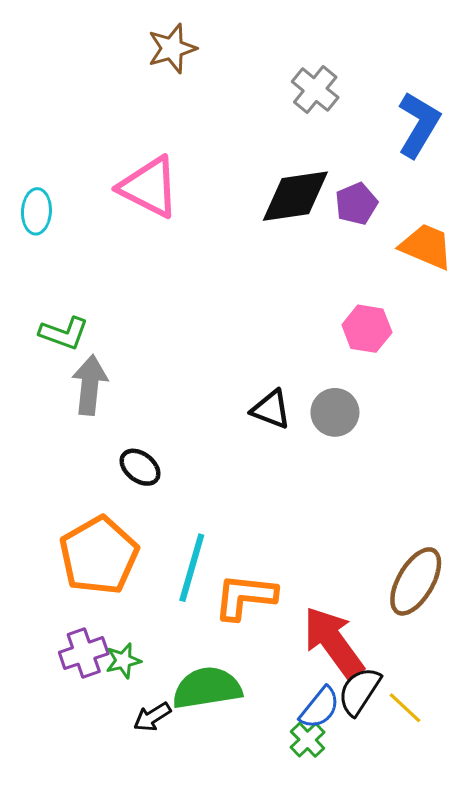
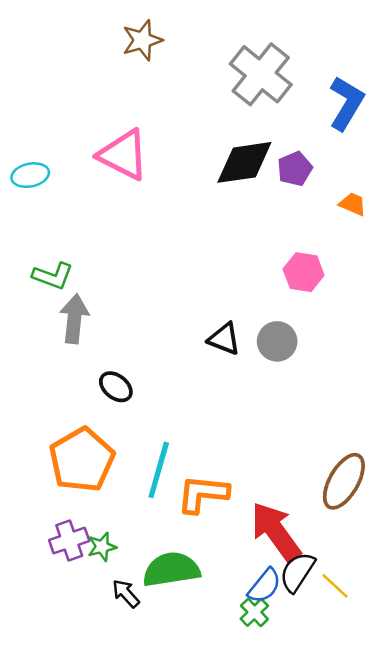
gray cross: (315, 90) -> (261, 74), size x1.6
cyan ellipse: (36, 211) -> (30, 175), turned 75
orange trapezoid: (426, 246) -> (353, 204), size x0.6
black arrow: (152, 717) -> (126, 593), turned 80

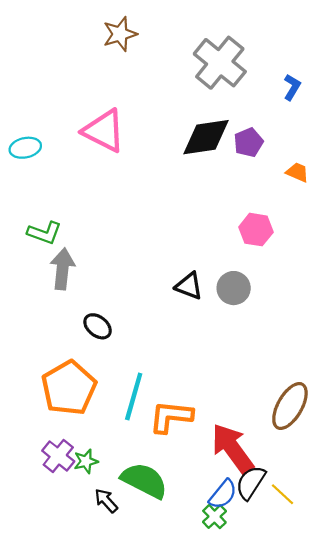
blue L-shape: (346, 103) -> (292, 87), size x0.6
purple cross: (69, 541) -> (58, 456), turned -32
green semicircle: (171, 569) -> (144, 480), turned 36

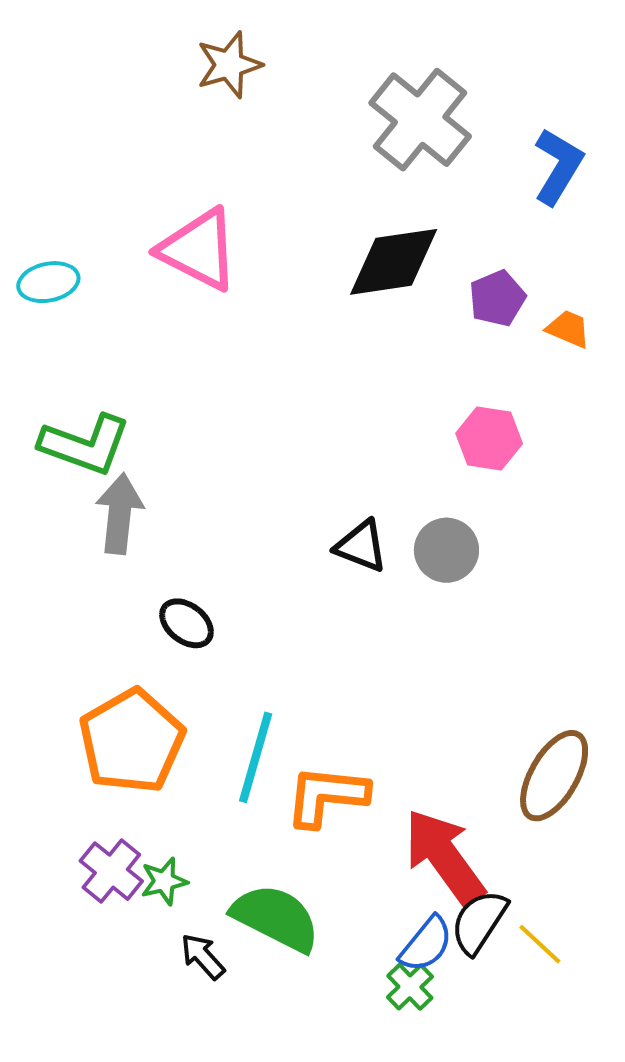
blue L-shape: (292, 87) -> (558, 166), size x1.5
purple pentagon: (248, 142) -> (497, 298), moved
green L-shape: (44, 233) -> (85, 445), size x1.4

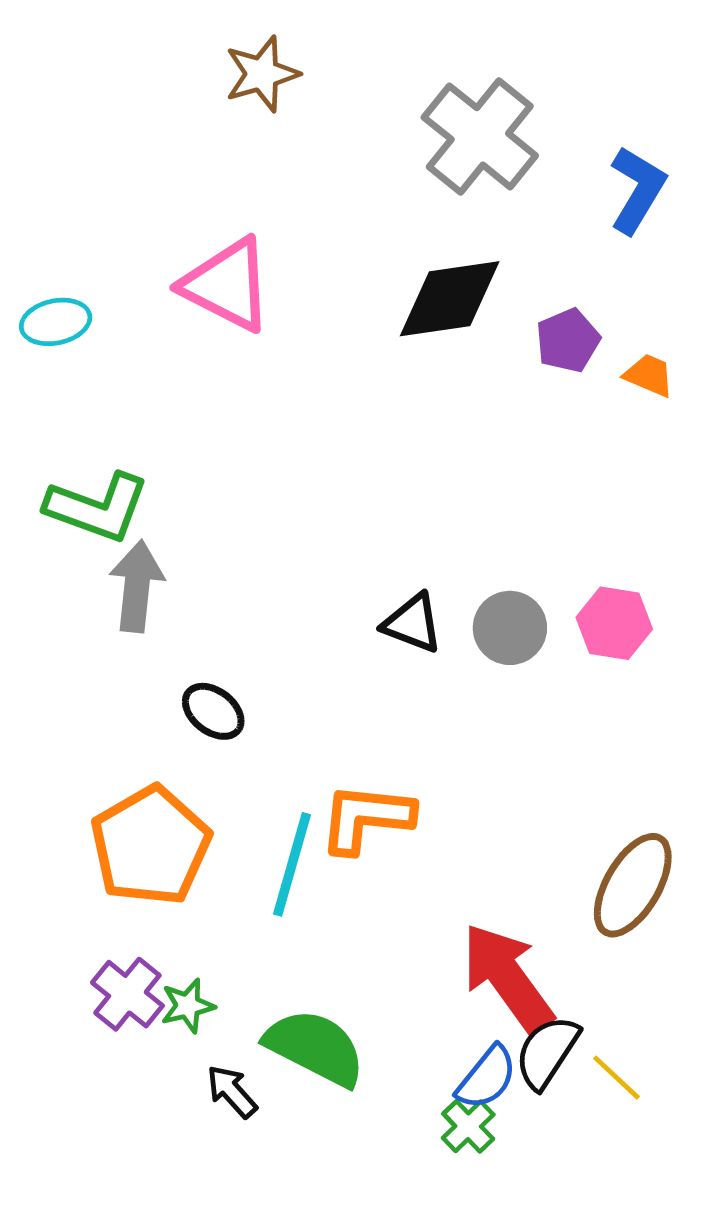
pink hexagon: (489, 438) -> (614, 623), moved
orange L-shape: (327, 796) -> (366, 818), moved

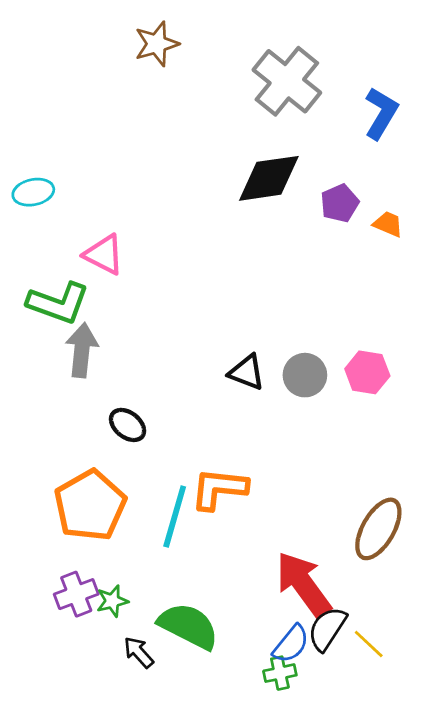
pink triangle: (227, 285) -> (104, 255), moved, size x0.7
purple cross: (127, 994) -> (76, 594), turned 30
green cross: (468, 1126) -> (280, 673), turned 32

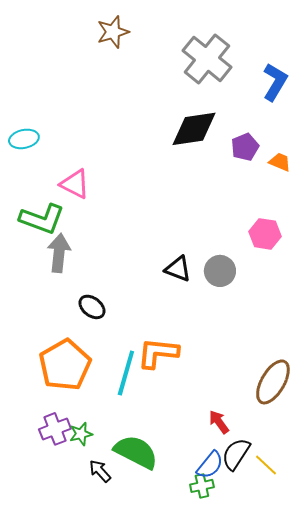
pink hexagon: (367, 372) -> (265, 234), moved
red arrow: (304, 584) -> (219, 422), size x0.5

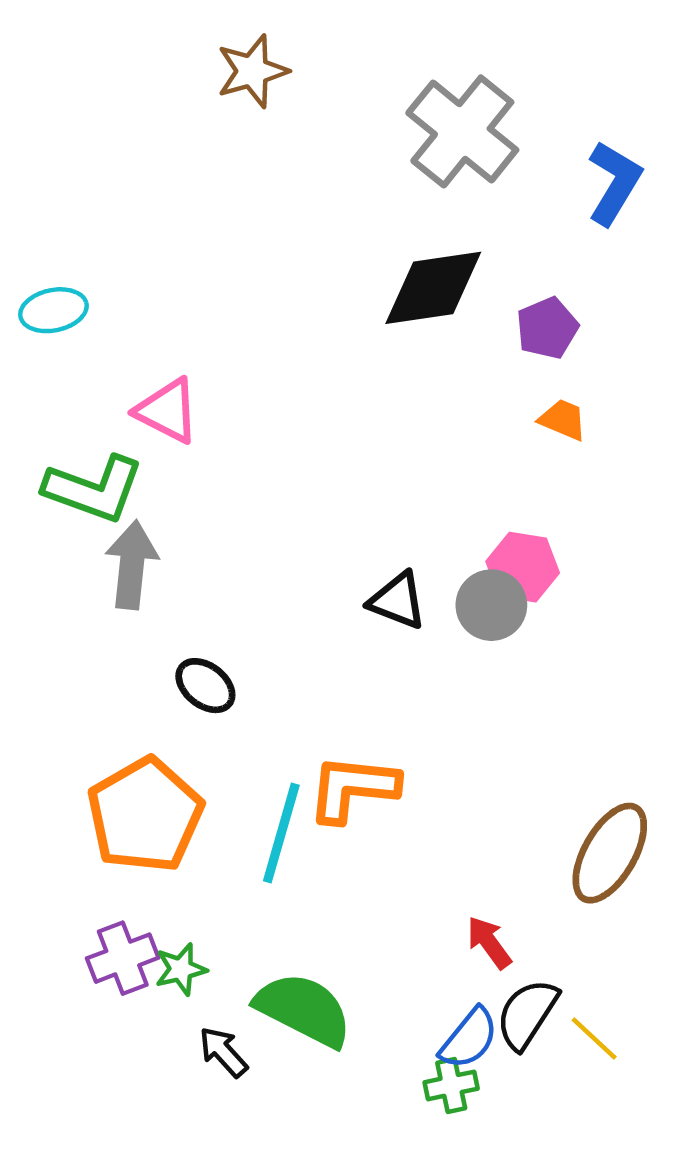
orange trapezoid: (280, 162) -> (563, 420), moved
pink hexagon: (265, 234) -> (523, 567), moved

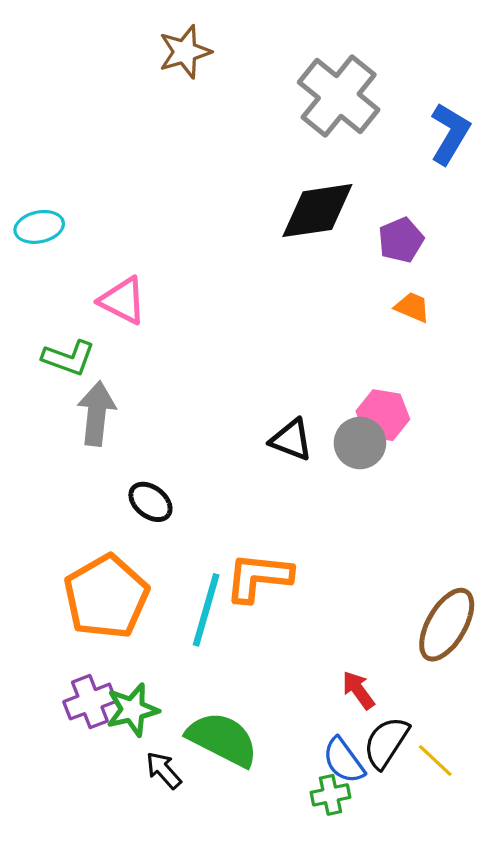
green L-shape: (94, 489) -> (69, 358), size x0.7
green star: (181, 969) -> (132, 710), size x1.4
blue semicircle: (469, 1039) -> (344, 760), turned 105

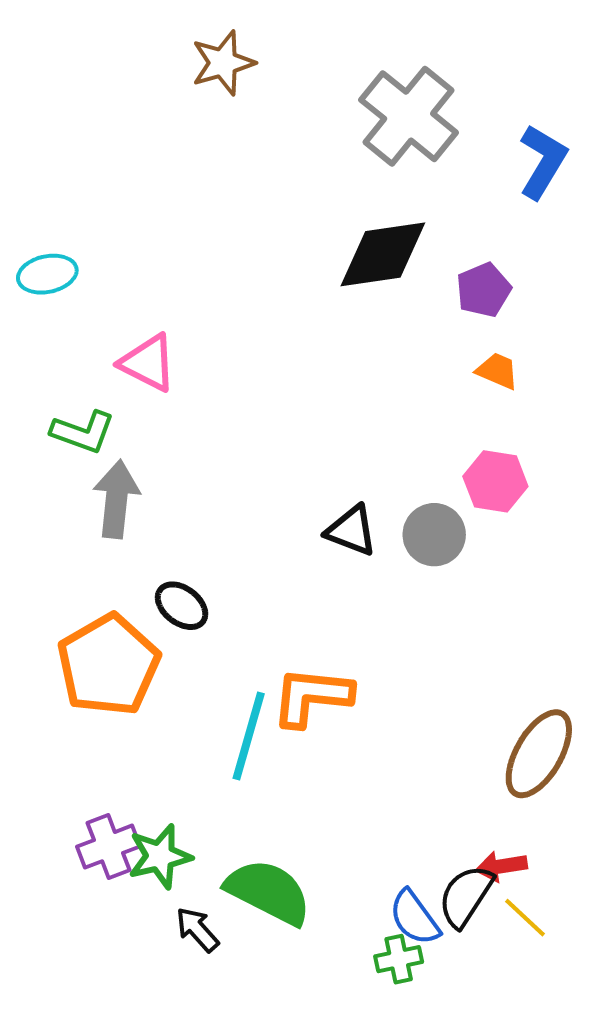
pink hexagon: (383, 415) -> (495, 481), moved
orange pentagon: (106, 597) -> (109, 665), moved
red arrow: (358, 690) -> (501, 866), moved, turned -63

